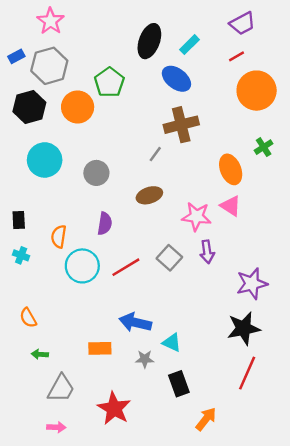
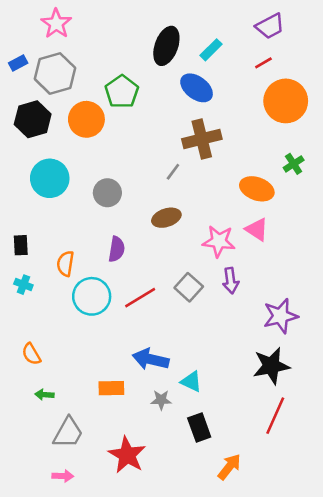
orange ellipse: (231, 169) -> (257, 189), turned -48

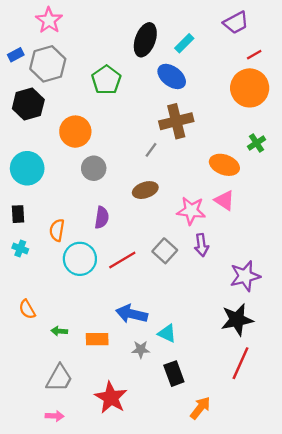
red line: (263, 63) -> (254, 55), moved
orange circle: (86, 119) -> (75, 132), moved
cyan circle: (50, 178) -> (27, 168), moved
green arrow: (44, 395) -> (59, 331), moved

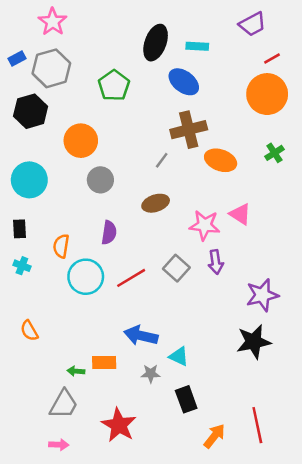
cyan rectangle: (184, 43) -> (197, 46), turned 48
orange ellipse: (224, 165) -> (221, 160), moved
green arrow: (59, 331) -> (76, 371), moved
red line: (240, 363) -> (257, 425), moved, turned -36

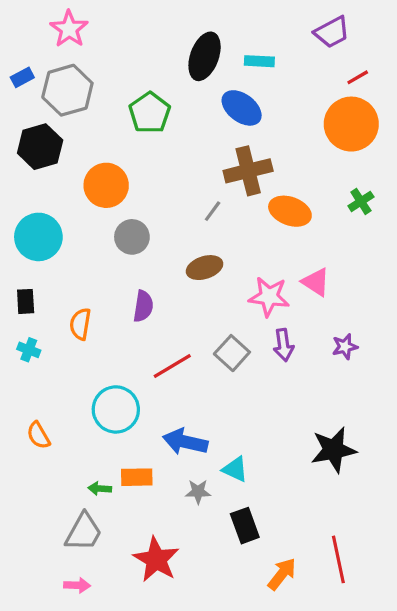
cyan circle: (86, 277) -> (116, 409), moved
purple star: (262, 295) -> (345, 347), moved, size x0.6

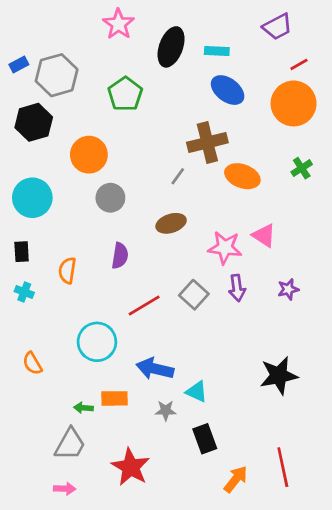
pink star: (69, 29) -> (119, 24), moved
blue ellipse: (242, 108) -> (228, 90), moved

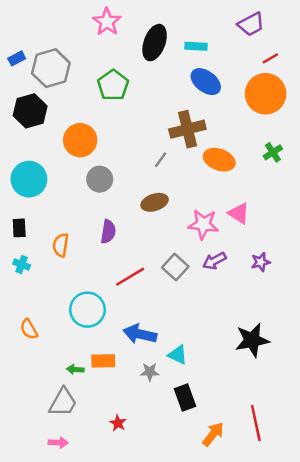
purple arrow: (237, 288) -> (214, 261), turned 70
red star: (131, 467) -> (118, 423), size x0.5

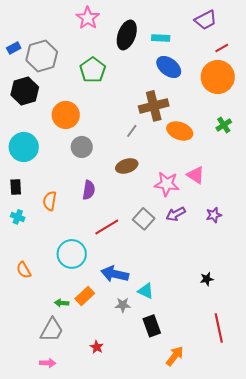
black star: (252, 340) -> (207, 279), size x0.5
orange rectangle: (103, 361) -> (85, 296), turned -42
red line: (256, 423) -> (219, 328), moved

